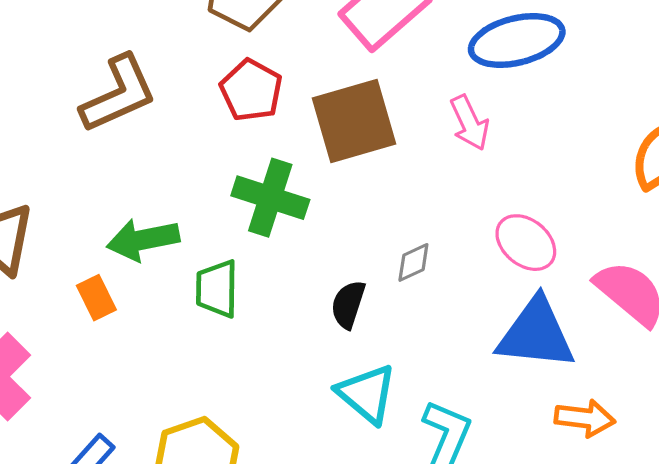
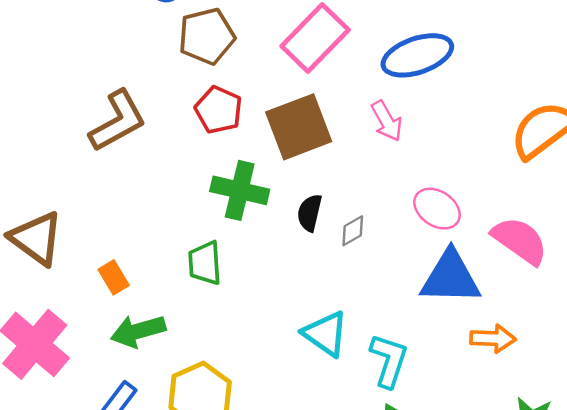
green arrow: (143, 240) -> (138, 331), moved
black semicircle: (348, 304) -> (310, 213), moved

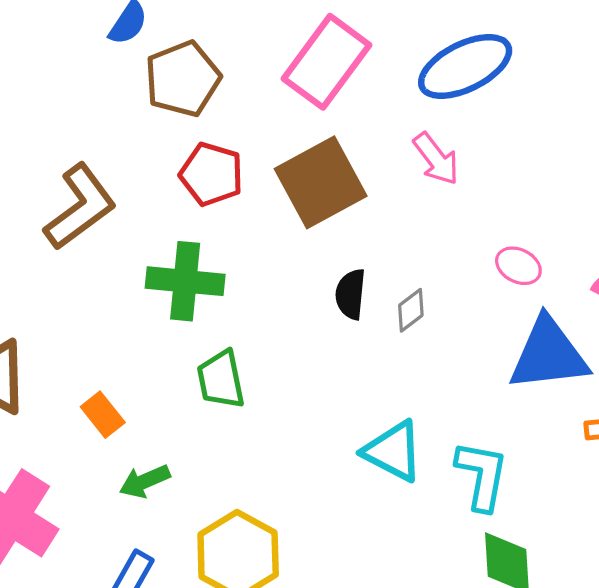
green cross: (240, 190) -> (185, 281), moved
pink ellipse: (437, 209) -> (518, 266), size x0.7
green arrow: (138, 331) -> (145, 481), size x0.7

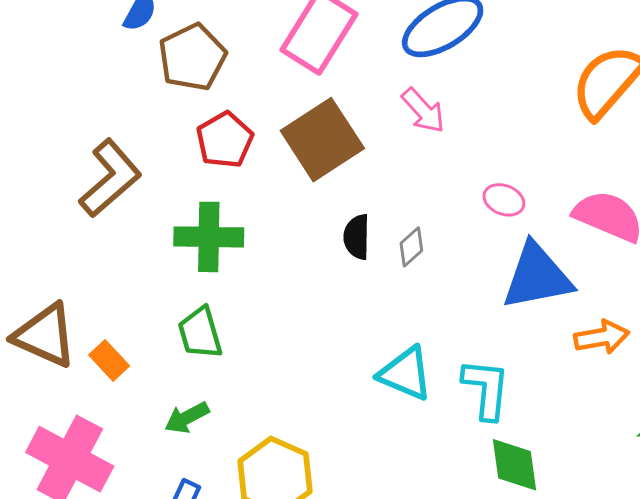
red pentagon: (212, 174) -> (225, 140), turned 30
green trapezoid: (221, 379) -> (200, 333), moved
orange rectangle: (103, 415) -> (109, 360), moved

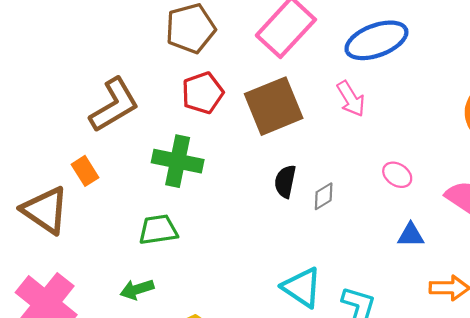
blue triangle: (537, 277) -> (411, 235), size x0.5
green trapezoid: (200, 333) -> (158, 230), turned 87
orange rectangle: (109, 360) -> (85, 171), moved

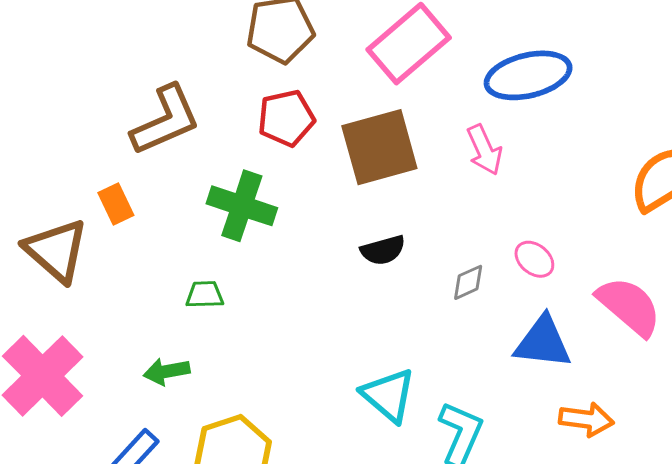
black semicircle: (285, 181) -> (383, 250), turned -124
gray diamond: (324, 196) -> (468, 282), moved
green trapezoid: (158, 230) -> (205, 295), size x0.7
blue triangle: (411, 235) -> (543, 342), size x1.6

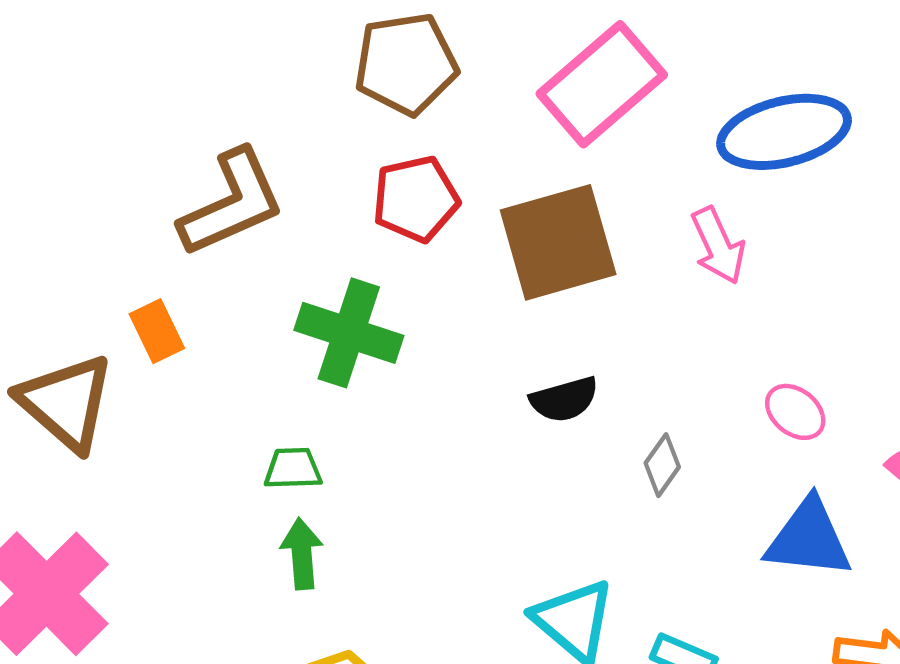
gray diamond: (468, 282) -> (662, 465), moved, turned -30
green arrow: (167, 371) -> (302, 554), moved, turned 96

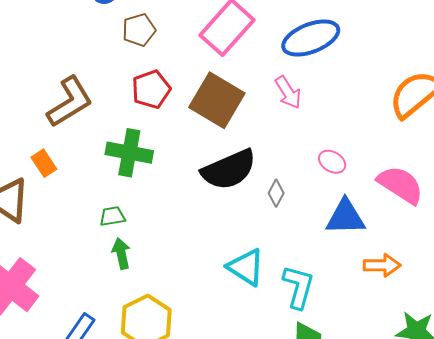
brown pentagon: (406, 64) -> (139, 30), size x0.7
brown square: (558, 242) -> (217, 100), turned -36
black semicircle: (564, 399) -> (229, 170), size x1.8

